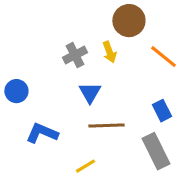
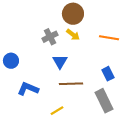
brown circle: (129, 21) -> (73, 14), moved
yellow arrow: (109, 52) -> (73, 35), turned -32
orange line: (163, 57) -> (109, 38), turned -30

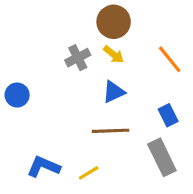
orange line: (109, 38) -> (170, 59), turned 42
blue triangle: (60, 62) -> (114, 92), moved, turned 35
blue L-shape: (28, 89) -> (44, 167), moved

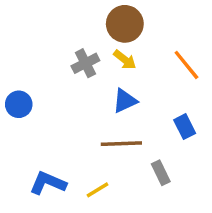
gray rectangle: (162, 157) -> (161, 173), moved, size x0.6

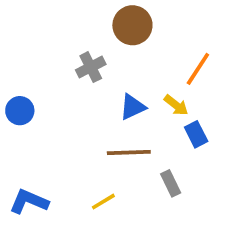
yellow arrow: (125, 60) -> (176, 105), moved
orange line: (186, 65) -> (198, 69), turned 72
blue L-shape: (48, 183) -> (29, 202), moved

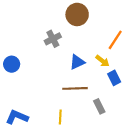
yellow line: (103, 202) -> (60, 117), turned -56

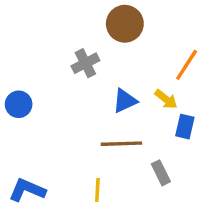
blue rectangle: (114, 78) -> (185, 127), turned 40

